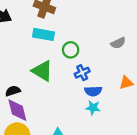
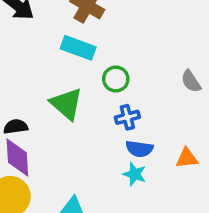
gray semicircle: (118, 43) -> (191, 81), turned 72
orange triangle: (126, 83) -> (187, 158), moved

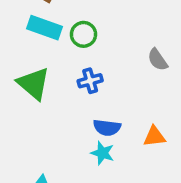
green circle: (116, 79) -> (84, 34), moved
blue cross: (127, 117) -> (90, 81), moved

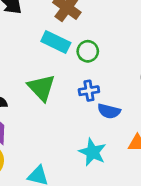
blue semicircle: (107, 128) -> (109, 111), moved
cyan star: (102, 153) -> (92, 152), size x1.4

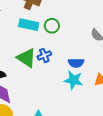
blue cross: (89, 91) -> (44, 55), moved
cyan star: (92, 152) -> (73, 80), moved

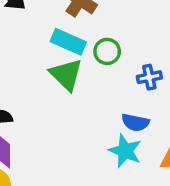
blue cross: (44, 55) -> (149, 77), moved
green triangle: (26, 58) -> (66, 75), moved

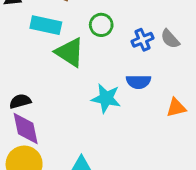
cyan rectangle: (68, 42) -> (46, 25), moved
cyan star: (125, 151) -> (106, 98), moved

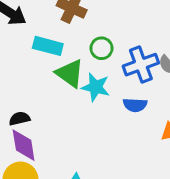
blue cross: (143, 40) -> (141, 65), size x1.6
cyan star: (106, 98) -> (96, 87), moved

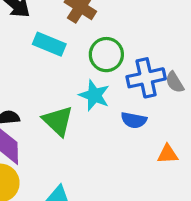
green circle: (101, 48) -> (106, 55), size x1.4
green triangle: (70, 73) -> (58, 121), moved

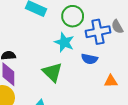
gray semicircle: (175, 82) -> (117, 27), moved
green triangle: (58, 121) -> (52, 72), moved

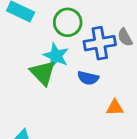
green triangle: (52, 72) -> (43, 73), moved

